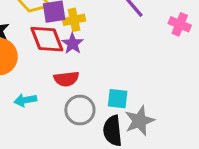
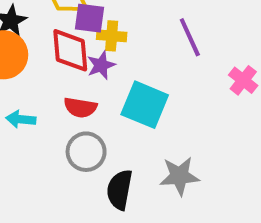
cyan square: (118, 99) -> (145, 105), moved, size x1.6
gray star: (139, 121) -> (179, 176), moved

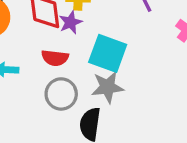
gray star: (179, 176) -> (107, 87), moved

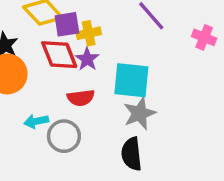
gray circle: (61, 94) -> (64, 136), moved

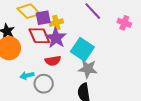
purple star: (87, 59) -> (56, 38), size x1.5
cyan square: (131, 80) -> (82, 49), turned 30
gray star: (140, 113) -> (88, 69), turned 30

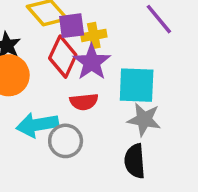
red diamond: (39, 36) -> (63, 57), turned 45
cyan square: (82, 49) -> (137, 85), turned -35
cyan arrow: (27, 75) -> (37, 125), size x1.6

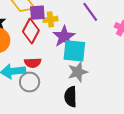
purple star: (92, 62) -> (64, 37), moved
red semicircle: (84, 102) -> (33, 63), moved
gray star: (144, 119) -> (78, 72), turned -30

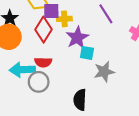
cyan square: (74, 51) -> (87, 53), size x0.6
gray star: (78, 72) -> (104, 72), moved

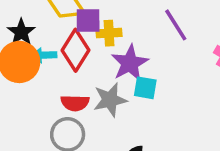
cyan arrow: (22, 70) -> (44, 55), moved, size x0.6
gray star: (104, 72) -> (110, 100), moved

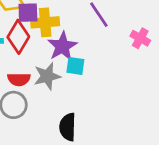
yellow cross: (109, 33) -> (45, 22), size x1.4

